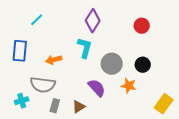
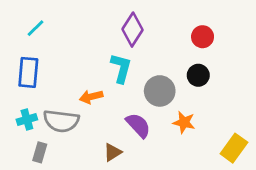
cyan line: (37, 20) -> (35, 28), moved
orange arrow: (54, 60) -> (91, 97), moved
black circle: (143, 65) -> (198, 75), moved
cyan cross: (22, 101) -> (27, 120), moved
gray rectangle: (55, 106) -> (40, 152), moved

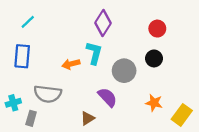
orange arrow: (91, 97) -> (71, 64), moved
cyan cross: (27, 120) -> (13, 103), moved
orange star: (184, 122) -> (154, 103), moved

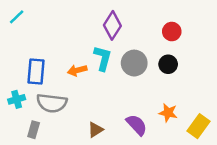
cyan line: (28, 22) -> (17, 17), moved
blue rectangle: (22, 56) -> (36, 72), moved
gray circle: (124, 71) -> (134, 63), moved
purple semicircle: (107, 97) -> (137, 125), moved
cyan cross: (13, 103) -> (17, 99), moved

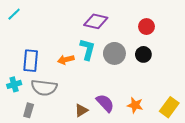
purple diamond: (112, 25) -> (96, 21), turned 70
orange star: (168, 113) -> (135, 105), moved
purple semicircle: (137, 125) -> (105, 103), moved

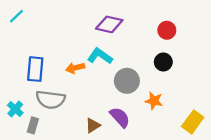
cyan L-shape: (88, 49) -> (100, 56), turned -70
gray circle: (114, 53) -> (127, 81), moved
cyan cross: (14, 84) -> (15, 109), moved, turned -32
orange star: (135, 105) -> (154, 101), moved

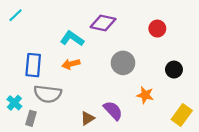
cyan L-shape: (100, 56) -> (72, 39), moved
black circle: (163, 62) -> (174, 70), moved
gray circle: (127, 81) -> (123, 63), moved

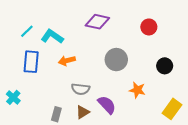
cyan line: (15, 15) -> (27, 31), moved
cyan L-shape: (72, 39) -> (52, 36), moved
gray semicircle: (48, 94) -> (81, 89), moved, size x0.7
gray rectangle: (31, 118) -> (56, 114), moved

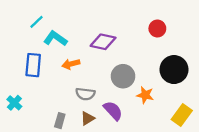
purple diamond: (97, 22) -> (103, 42), moved
cyan line: (27, 31) -> (37, 22), moved
gray circle: (116, 60) -> (123, 76), moved
black circle: (165, 66) -> (174, 70), size x1.6

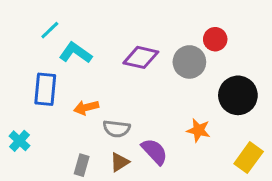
orange arrow: (71, 64) -> (86, 107), moved
gray circle: (123, 76) -> (189, 62), moved

